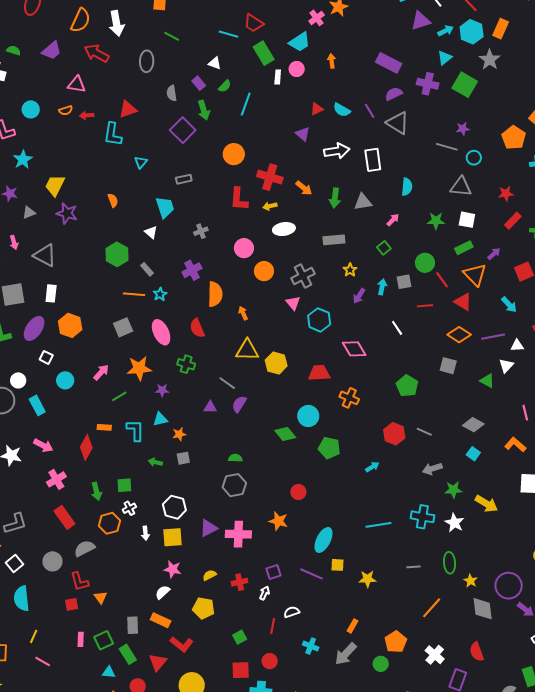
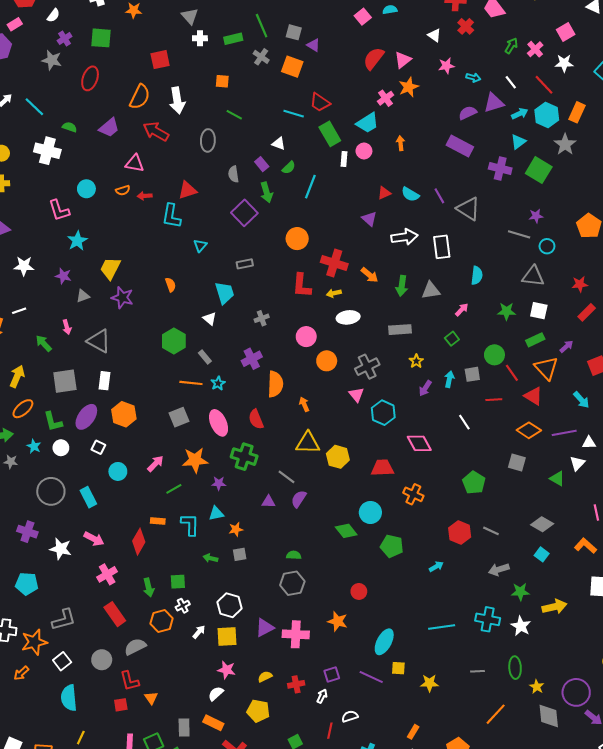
purple semicircle: (394, 94) -> (468, 113), moved
green cross: (186, 364) -> (244, 457), size x1.4
white circle: (18, 380) -> (61, 448), moved
yellow arrow: (486, 504) -> (554, 607), turned -45
white arrow: (145, 533) -> (199, 632), turned -136

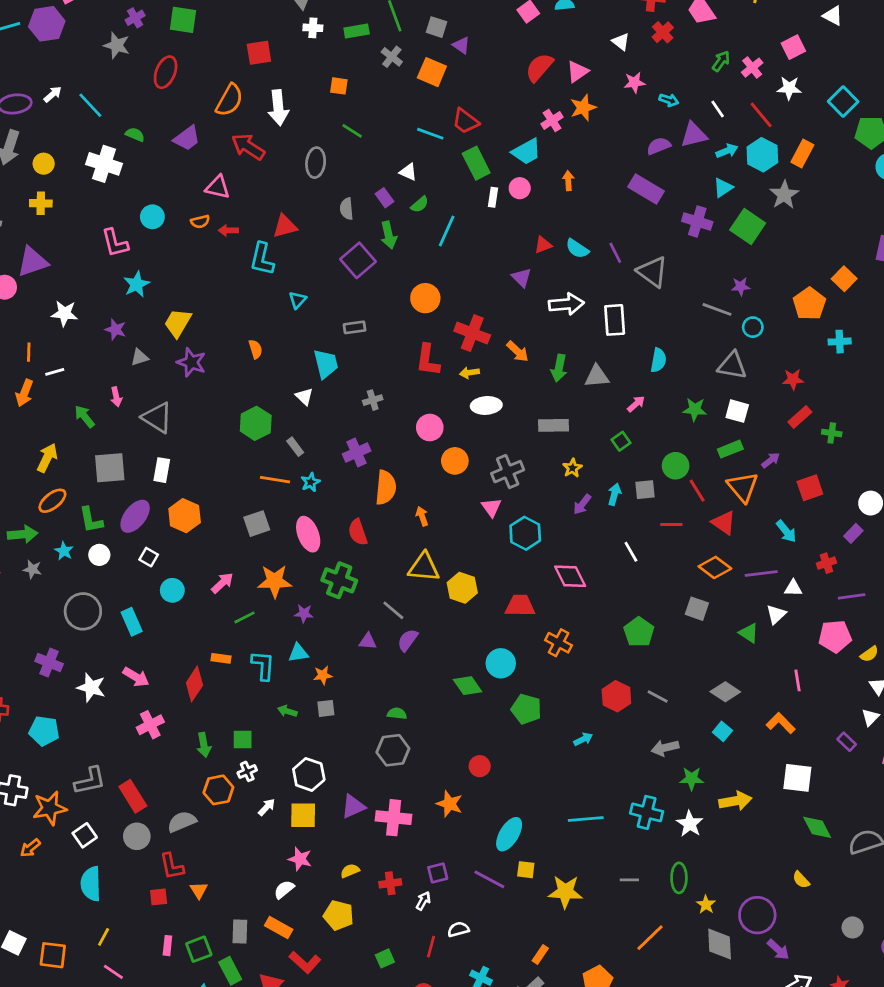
red rectangle: (115, 614) -> (133, 796), moved
yellow star: (429, 683) -> (565, 892), size x1.4

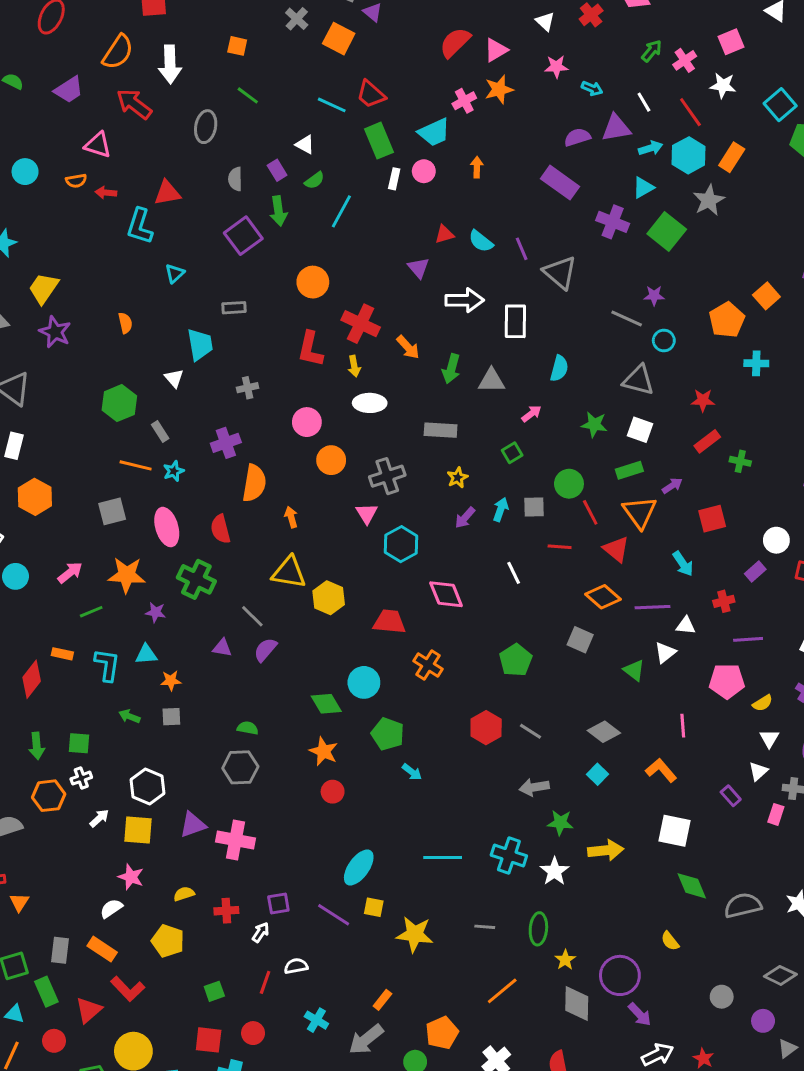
yellow arrow: (469, 373) -> (354, 366), turned -96
cyan arrow: (583, 739) -> (412, 772), moved, turned 60
orange star: (449, 804) -> (324, 751), moved

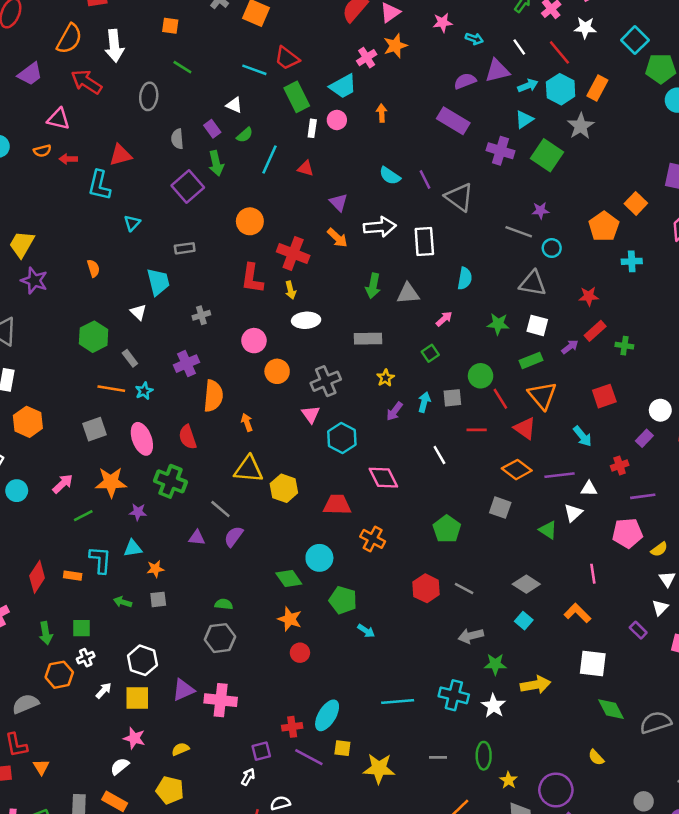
red triangle: (444, 234) -> (306, 168), moved, turned 36
orange arrow: (408, 347) -> (337, 238), moved
purple arrow: (672, 486) -> (570, 347), moved
orange rectangle: (62, 654) -> (73, 576), moved
red cross: (226, 911) -> (292, 727), moved

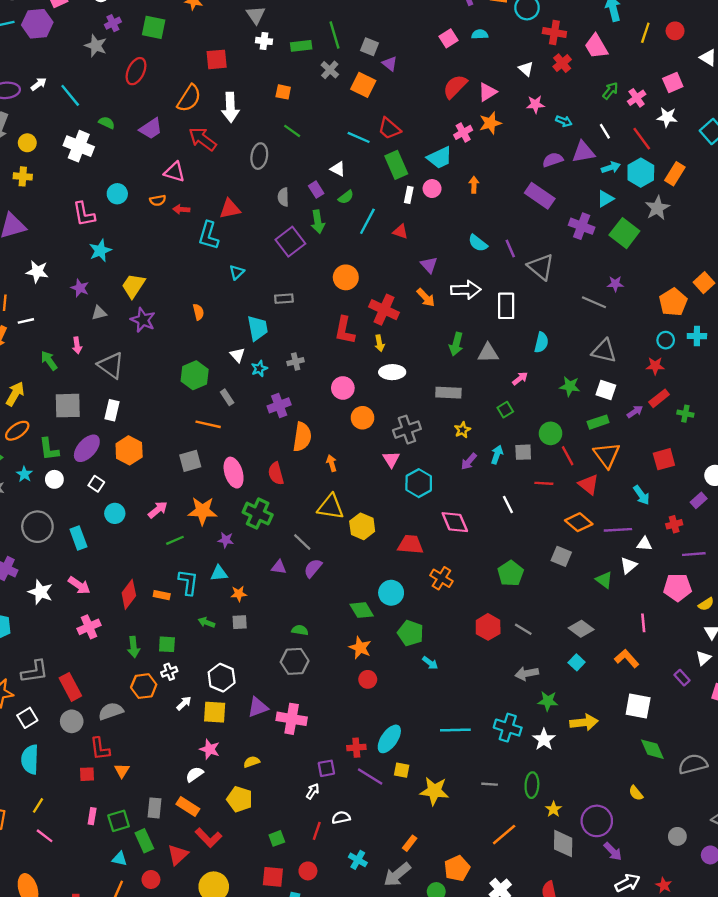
cyan circle: (552, 248) -> (666, 340), moved
cyan star: (144, 391) -> (259, 369), moved

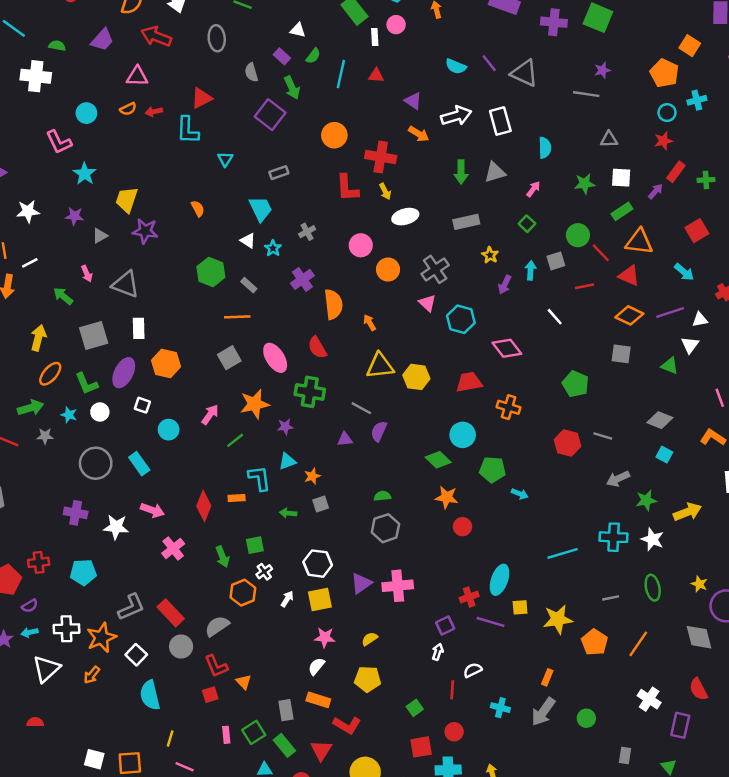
gray triangle: (604, 351) -> (609, 139), size x0.7
orange triangle: (607, 455) -> (639, 242), turned -32
yellow star: (553, 809) -> (699, 584), moved
orange pentagon: (457, 868) -> (595, 642), moved

